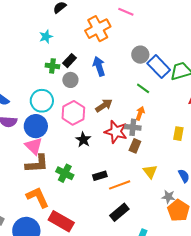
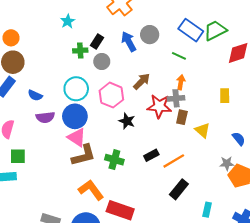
gray circle: (140, 55) -> (150, 35), moved
yellow triangle: (150, 172) -> (202, 130), moved

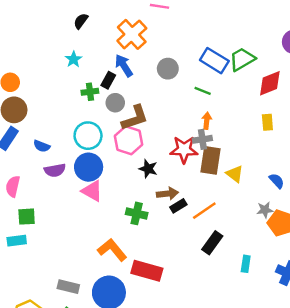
blue arrow: (129, 42) -> (124, 65), moved
brown arrow: (142, 81) -> (167, 194), moved, turned 42
yellow rectangle: (225, 96) -> (267, 122), moved
brown rectangle: (182, 117) -> (210, 160), size x1.6
brown L-shape: (84, 155) -> (135, 118), moved

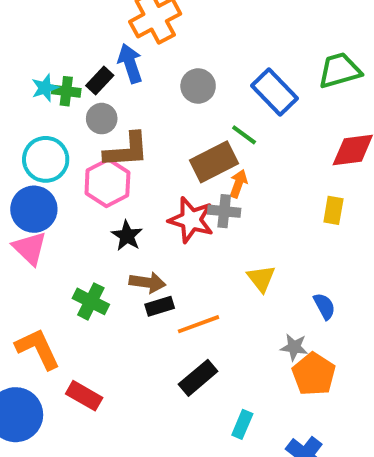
cyan star: (74, 59) -> (45, 88), moved
green trapezoid: (242, 59) -> (339, 70), moved
brown rectangle: (210, 160) -> (214, 162), moved, turned 40
red rectangle: (147, 271) -> (84, 396), size x0.7

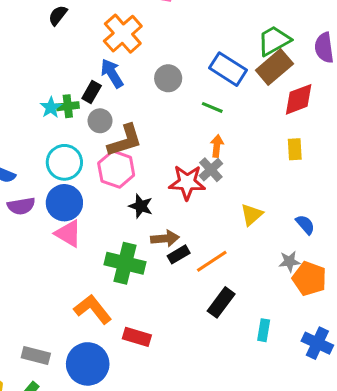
brown rectangle: (214, 162) -> (274, 67), moved
gray cross: (224, 211) -> (211, 170), turned -35
yellow triangle: (261, 278) -> (252, 215), turned 40
green cross: (91, 301) -> (125, 263), size x1.4

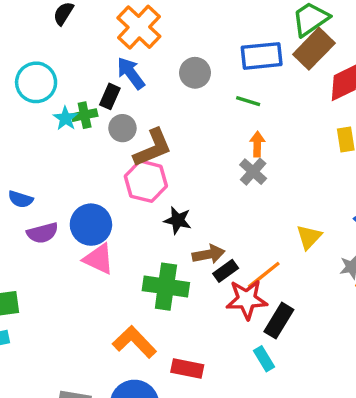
blue rectangle: (228, 69) -> (262, 56), turned -33
cyan circle: (64, 162) -> (36, 82), moved
red star: (187, 182) -> (247, 299), moved
yellow triangle: (252, 215) -> (309, 237), moved
cyan rectangle: (264, 330) -> (264, 359), moved, turned -35

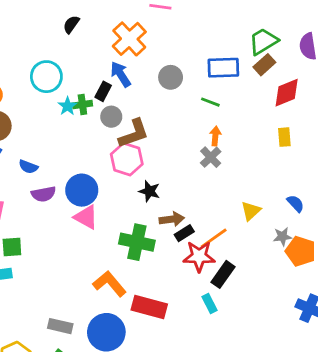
brown rectangle: (314, 49) -> (264, 65), size x0.7
red rectangle: (187, 369) -> (149, 307), size x1.4

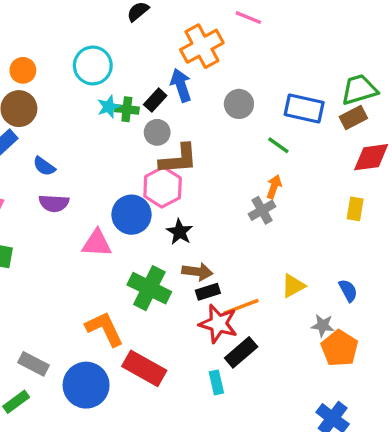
blue circle: (82, 190) -> (131, 215), moved
pink triangle: (86, 217) -> (97, 243), turned -40

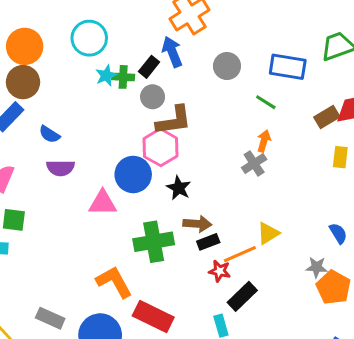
orange circle: (23, 70) -> (25, 46), size x1.5
brown rectangle: (353, 117) -> (327, 117), moved
yellow triangle: (293, 286) -> (268, 233), moved
green cross: (149, 288) -> (154, 242), turned -33
red star: (218, 324) -> (220, 271), size x0.6

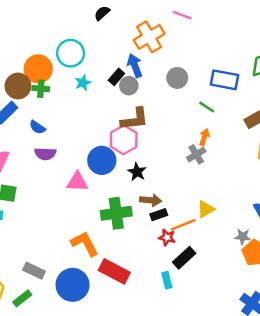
orange circle: (25, 46) -> (38, 69), moved
green cross: (123, 77) -> (41, 89), moved
gray circle: (153, 97) -> (129, 86), moved

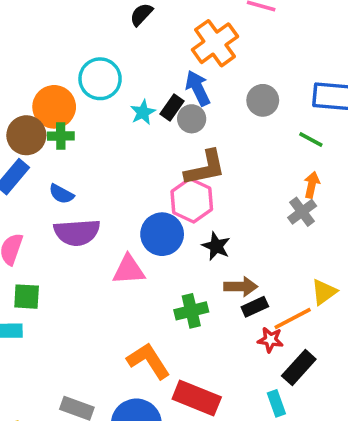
cyan star: (83, 83) -> (143, 112), moved
purple semicircle: (45, 154) -> (77, 232), size x1.4
green cross: (116, 213) -> (191, 311), size x0.7

